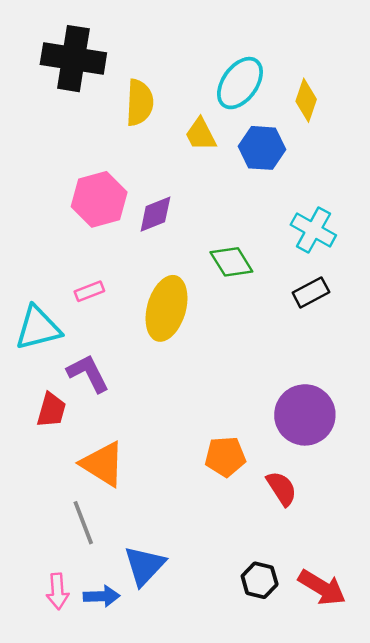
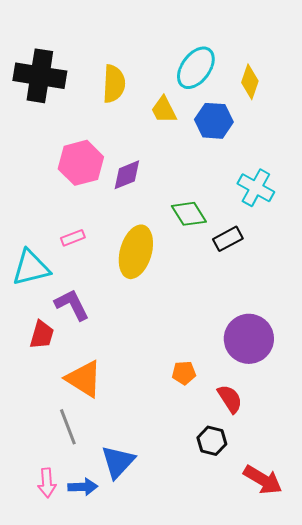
black cross: (73, 59) -> (40, 76), moved
black rectangle: (311, 292) -> (228, 239), moved
orange pentagon: (225, 457) -> (184, 373), size x0.7
black hexagon: (260, 580) -> (212, 441), moved

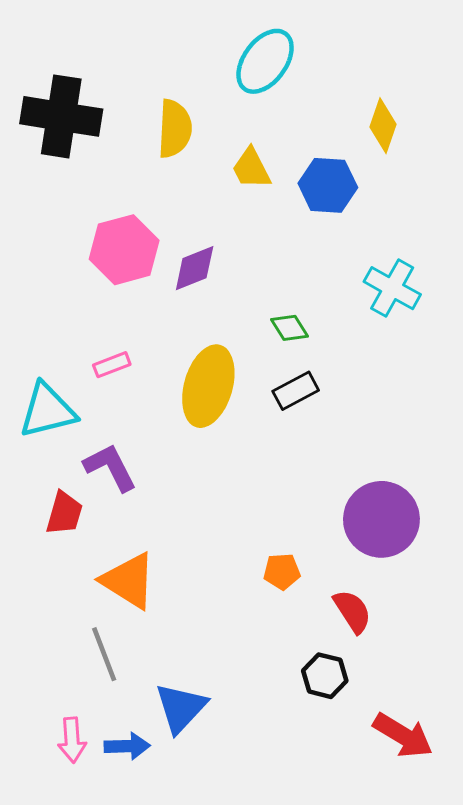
cyan ellipse: (196, 68) -> (265, 61), moved
green diamond: (189, 214) -> (290, 328), size x0.7
black rectangle: (228, 239) -> (296, 391), moved

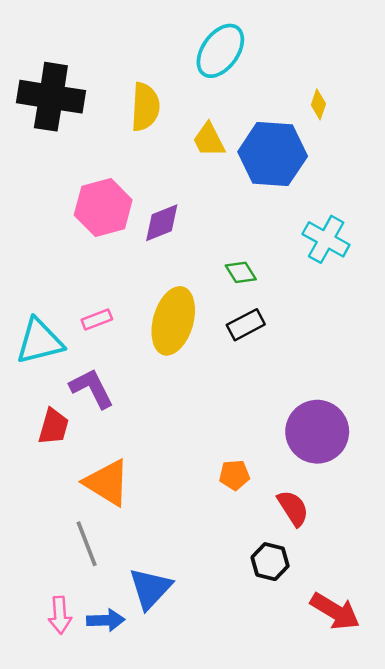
yellow diamond: (383, 126) -> (318, 104), size x0.7
blue hexagon: (328, 185) -> (273, 154), size x1.4
pink rectangle: (112, 365) -> (97, 320), moved

